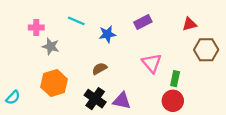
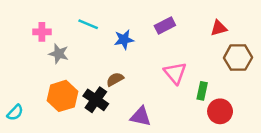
black cross: (95, 99) -> (96, 100), moved
red circle: (173, 101) -> (220, 111), moved

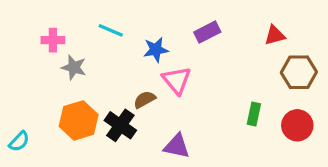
pink triangle: (175, 73) -> (177, 80), moved
red circle: (220, 111) -> (297, 125), moved

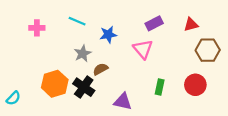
purple rectangle: (207, 32) -> (154, 23), moved
gray star: (74, 67) -> (83, 54), moved, turned 30
pink triangle: (177, 80) -> (143, 49), moved
green rectangle: (254, 114) -> (160, 87), moved
red circle: (297, 125) -> (195, 85), moved

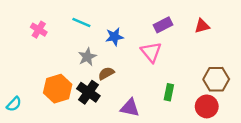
pink cross: (37, 28) -> (39, 30), turned 32
brown hexagon: (208, 50) -> (216, 79), moved
red circle: (195, 85) -> (207, 106), moved

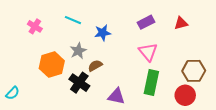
pink triangle: (151, 52) -> (148, 52), moved
orange hexagon: (58, 89) -> (52, 65), moved
green rectangle: (169, 92) -> (151, 83), size x1.6

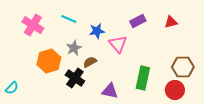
pink cross: (35, 26) -> (33, 25), size x1.5
pink triangle: (148, 52) -> (118, 44), moved

